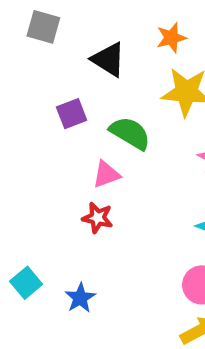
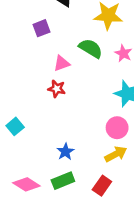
green semicircle: (130, 133) -> (91, 48), moved
blue star: (80, 298) -> (65, 152), moved

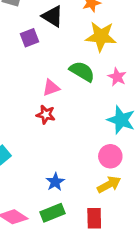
purple square: (42, 28) -> (30, 38), moved
red rectangle: (102, 186) -> (94, 218), turned -36

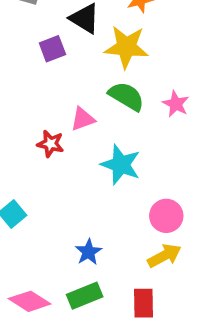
yellow star: (101, 36) -> (126, 47), moved
red star: (46, 115) -> (50, 144), moved
cyan star: (121, 120) -> (121, 165), moved

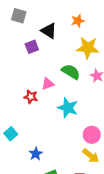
yellow star: (126, 47) -> (88, 48), moved
blue star: (88, 252) -> (36, 154), moved
yellow arrow: (164, 256) -> (91, 156), turned 66

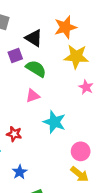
orange star: (78, 21) -> (65, 27), size x1.5
green semicircle: (71, 72) -> (36, 69), moved
red star: (31, 97) -> (14, 134), moved

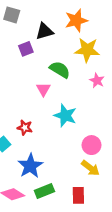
black triangle: (34, 38) -> (44, 31), turned -48
green semicircle: (36, 69) -> (60, 70), moved
pink triangle: (33, 96) -> (43, 89), turned -40
blue star: (20, 172) -> (30, 166), size x1.6

